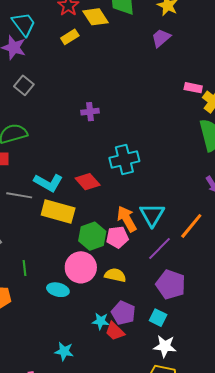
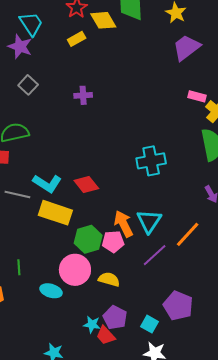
purple trapezoid: (161, 38) -> (186, 48), moved, size x1.4
purple cross: (90, 112) -> (83, 95), moved
cyan cross: (124, 159) -> (151, 161), moved
purple pentagon: (171, 285) -> (178, 306), moved

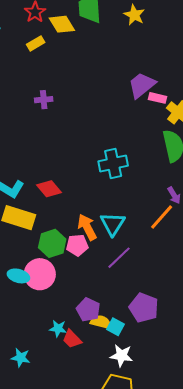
purple trapezoid: (186, 48) -> (142, 85), moved
orange line: (188, 234) -> (162, 217), moved
yellow semicircle: (109, 279) -> (101, 322), moved
cyan ellipse: (51, 291) -> (18, 276), moved
purple pentagon: (115, 317) -> (88, 310), moved

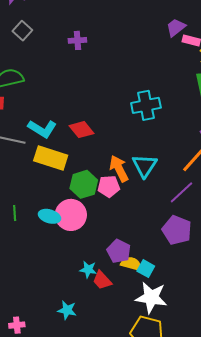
purple trapezoid: (142, 85) -> (176, 27), size x0.7
purple line: (119, 258) -> (181, 192), moved
purple pentagon: (144, 308) -> (177, 230), moved
white star: (121, 356) -> (151, 298), size x1.4
cyan star: (21, 358) -> (67, 310), moved

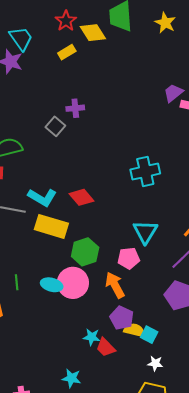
gray square: (22, 31) -> (55, 126), moved
orange arrow: (119, 169) -> (115, 285), moved
pink pentagon: (109, 186) -> (129, 258), moved
white star: (151, 298) -> (155, 363), size x0.5

